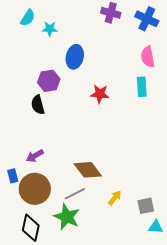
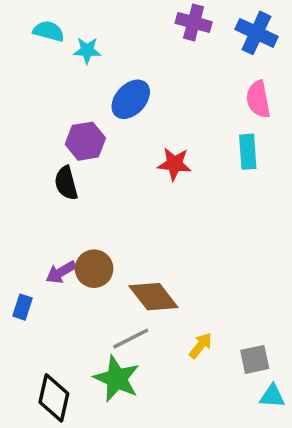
cyan semicircle: (28, 18) -> (49, 31), turned -108
blue ellipse: (75, 57) -> (131, 99), turned 30
blue rectangle: (13, 176) -> (22, 307), turned 32
brown circle: (35, 189) -> (94, 269), moved, size x0.7

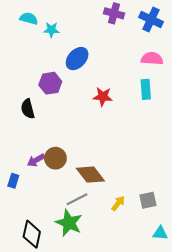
pink semicircle: (258, 99) -> (152, 59), turned 105
black semicircle: (66, 183) -> (28, 109), moved
gray square: (255, 359) -> (148, 200), moved

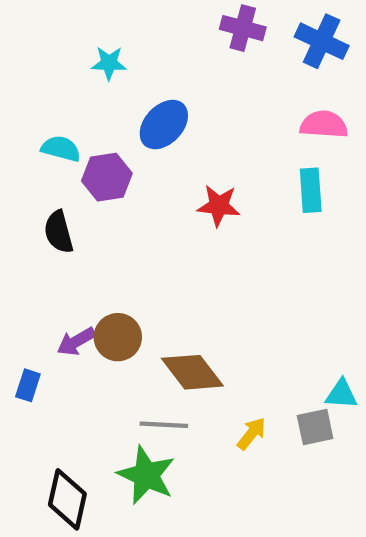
cyan semicircle: (29, 18) -> (61, 149), moved
gray line: (77, 199) -> (164, 425), turned 30
cyan triangle: (160, 233) -> (341, 394), moved

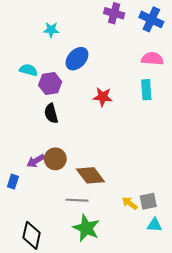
black semicircle: (59, 232) -> (51, 113), moved
cyan triangle: (341, 394) -> (154, 225), moved
yellow arrow: (252, 434) -> (130, 203), moved, turned -91
green star: (146, 475) -> (86, 228), moved

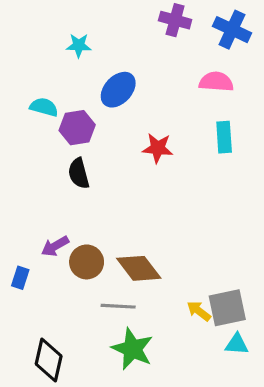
pink semicircle: (152, 59) -> (216, 82), moved
brown circle: (55, 159) -> (87, 262), moved
gray square: (148, 201) -> (227, 308), size x1.4

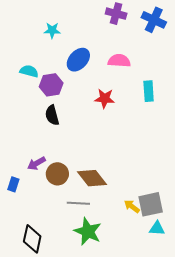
pink semicircle: (216, 82) -> (119, 61), moved

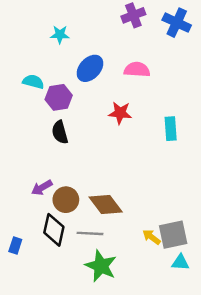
purple cross: (116, 14) -> (133, 15), turned -36
cyan rectangle: (149, 91) -> (171, 129), moved
blue rectangle: (13, 184) -> (15, 245), moved
black diamond: (32, 239) -> (54, 230), moved

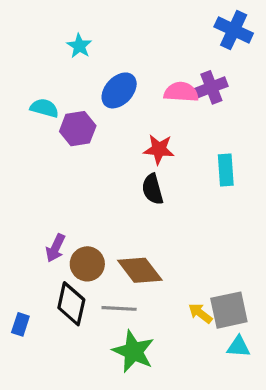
purple cross: (133, 15) -> (211, 87), moved
cyan star: (60, 35) -> (79, 46), turned 30
black semicircle: (60, 132) -> (153, 189), moved
purple arrow: (42, 188) -> (55, 248), turned -35

